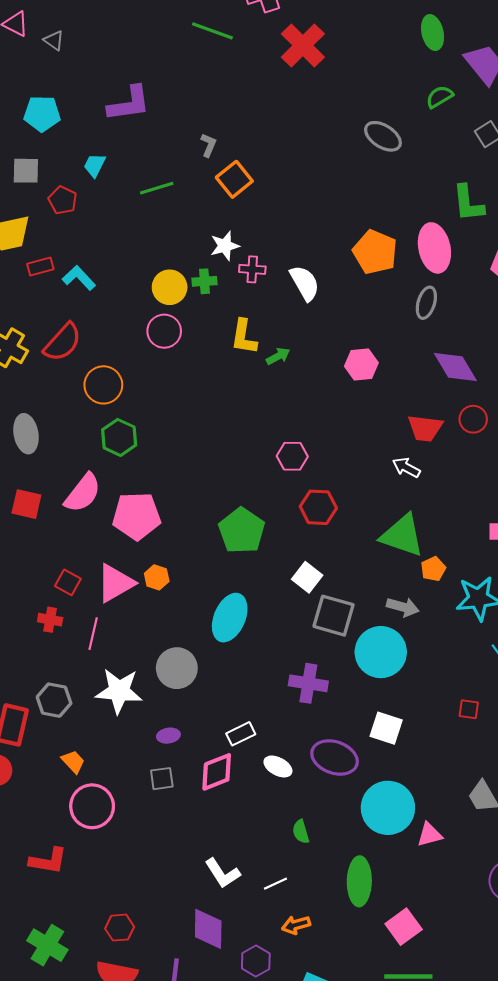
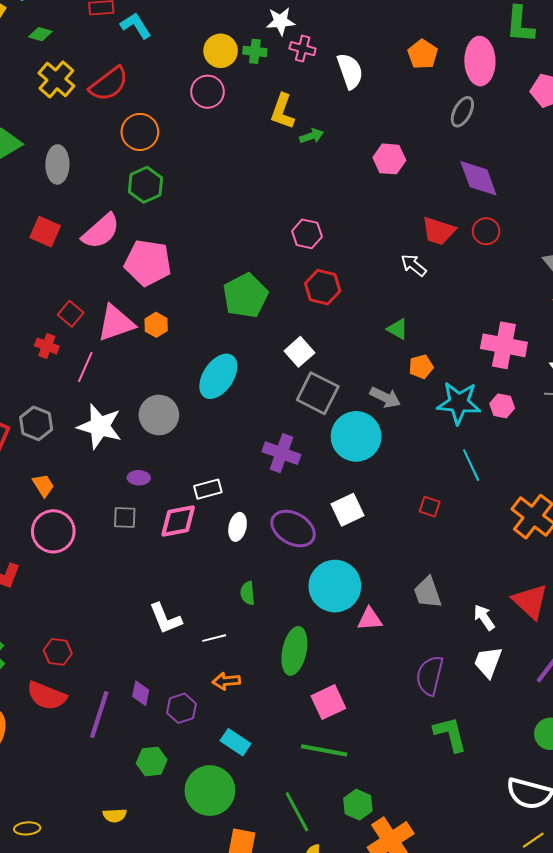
orange pentagon: (375, 252) -> (423, 54), size x0.7
green triangle: (402, 535) -> (398, 329), size x0.5
white square: (386, 728) -> (348, 510), turned 36
white ellipse: (278, 766) -> (238, 527), turned 64
purple diamond: (208, 929) -> (141, 693), moved, size x0.6

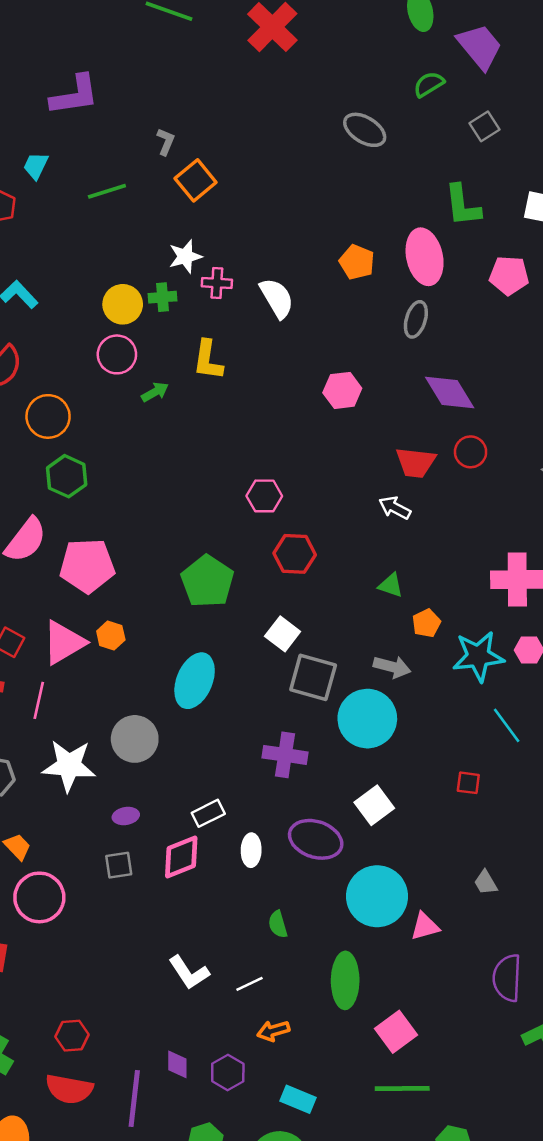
green arrow: (312, 136) -> (155, 392), moved
gray trapezoid: (428, 592) -> (486, 882), size x0.7

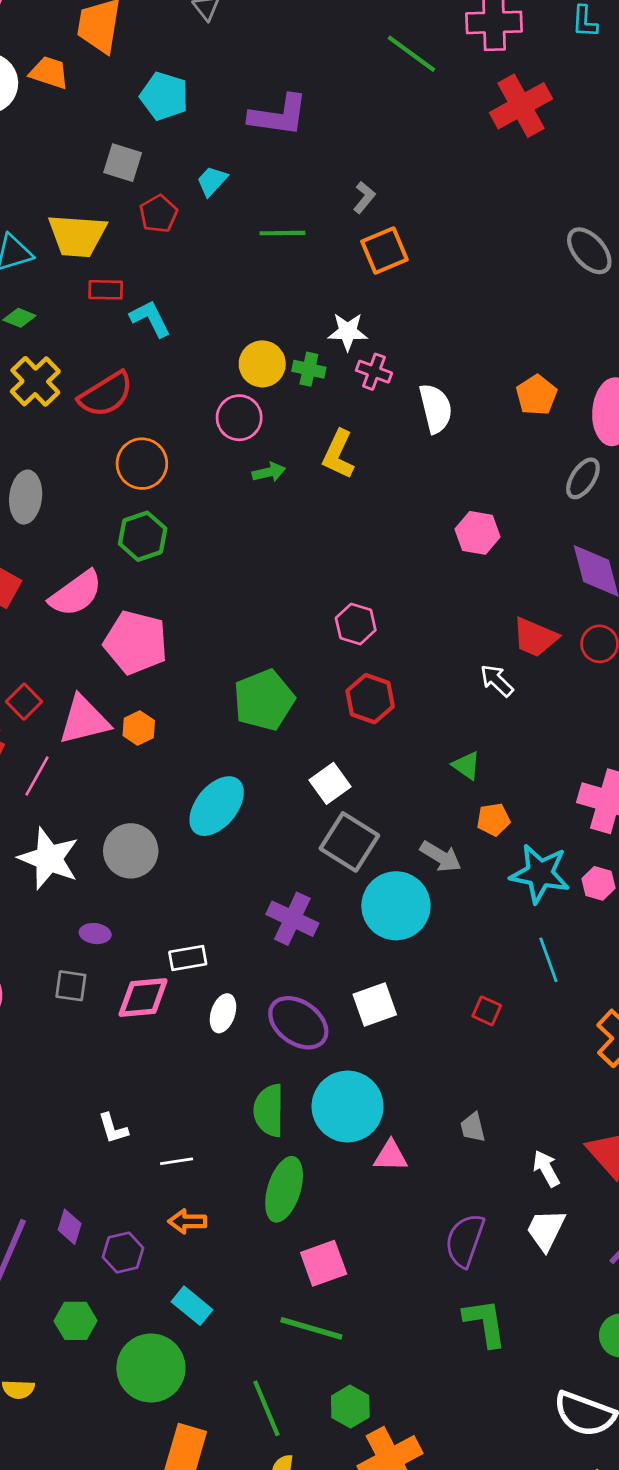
green semicircle: (278, 924) -> (269, 1110), moved, size x1.6
white L-shape: (189, 972) -> (113, 1128), size x0.7

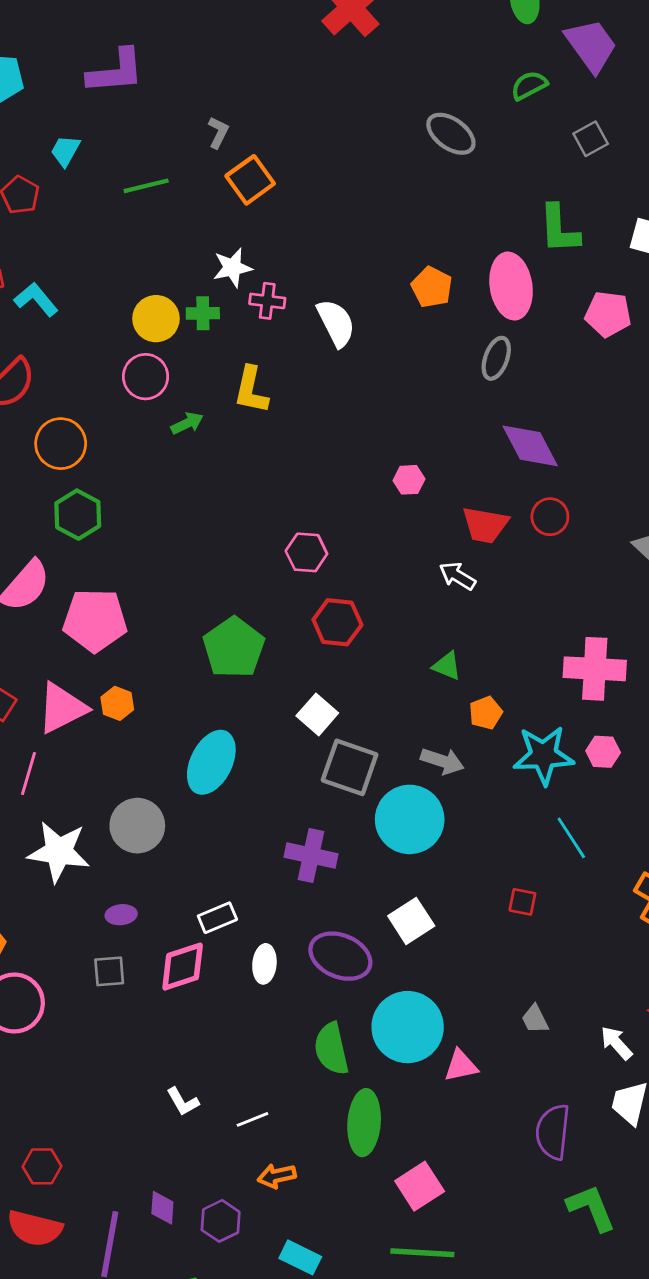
pink hexagon: (478, 533) -> (409, 480), moved, size x0.7

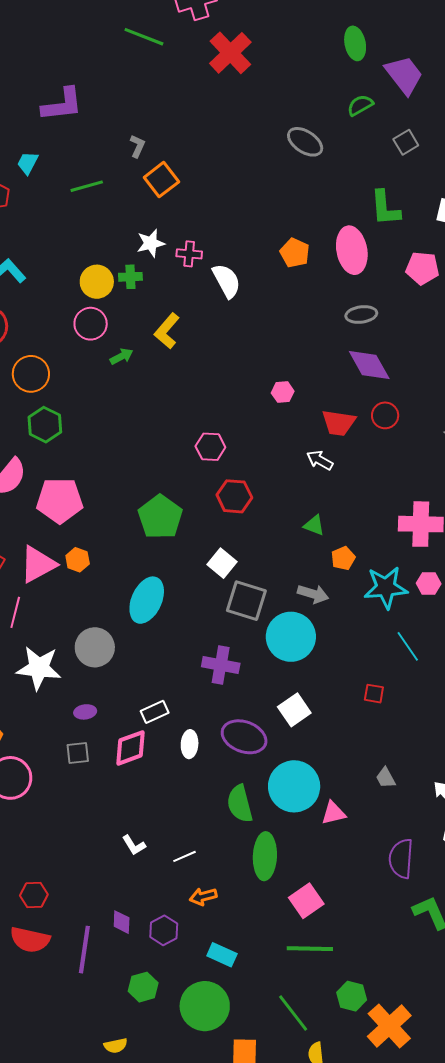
pink cross: (267, 301) -> (189, 254), moved
gray ellipse: (496, 358) -> (361, 315), moved, turned 64
yellow L-shape: (251, 390) -> (167, 331), turned 30

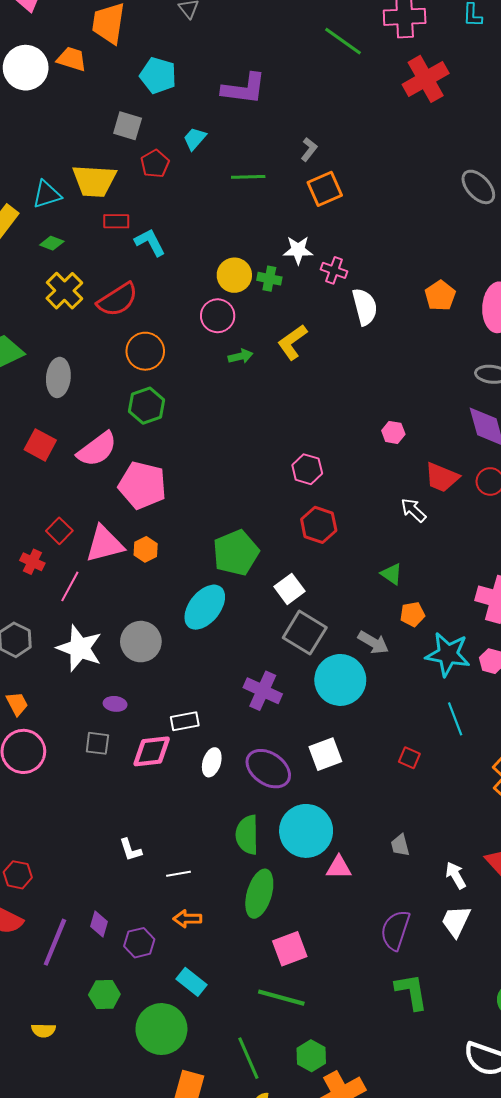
green pentagon: (160, 517) -> (236, 553), moved
yellow semicircle: (116, 1046) -> (43, 1030), moved

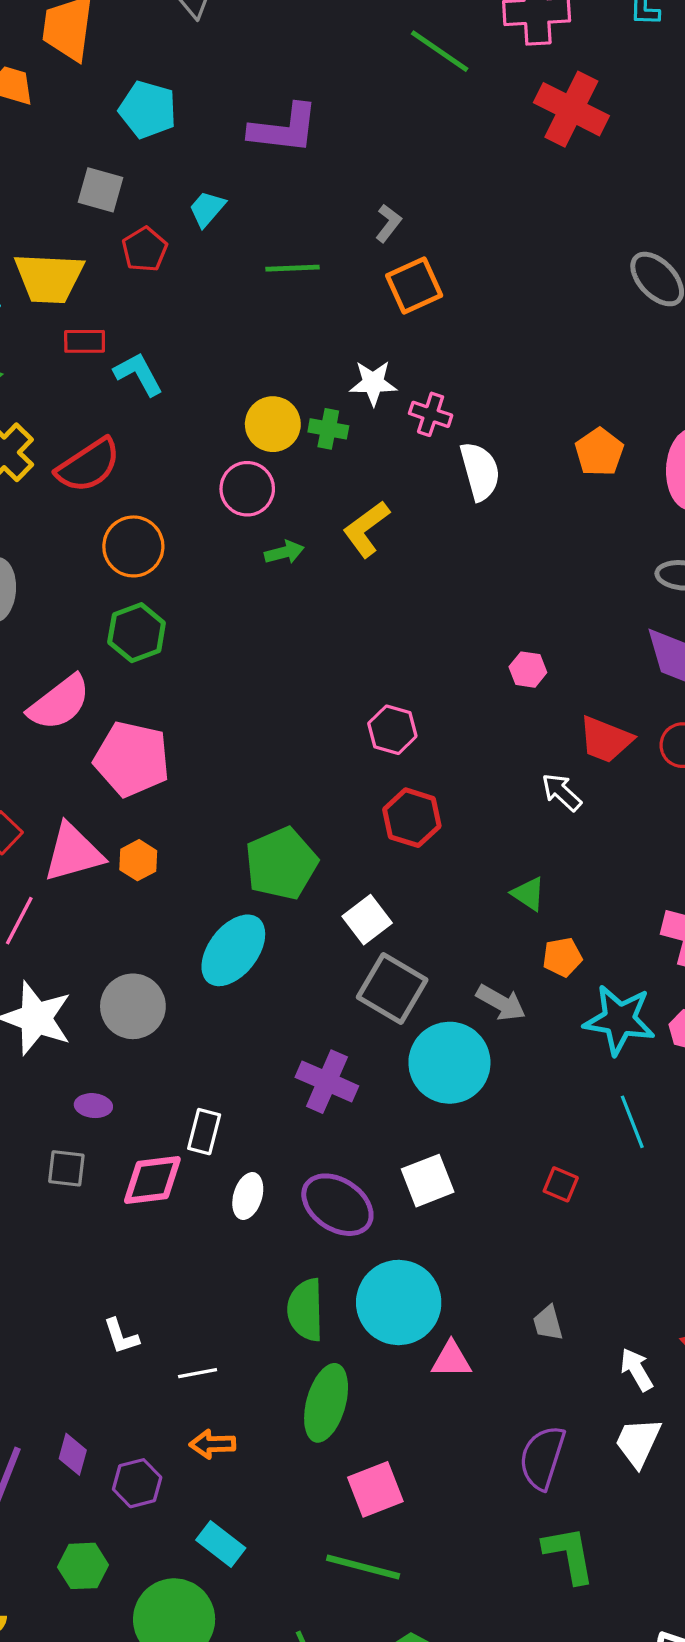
red cross: (426, 79) -> (571, 109), turned -33
white rectangle: (185, 721) -> (204, 1132), turned -64

